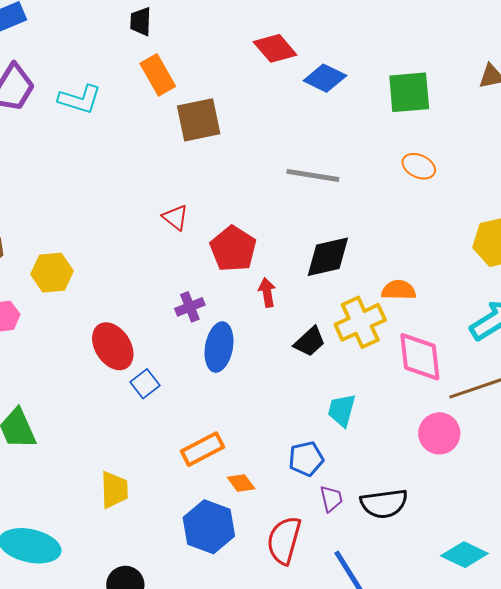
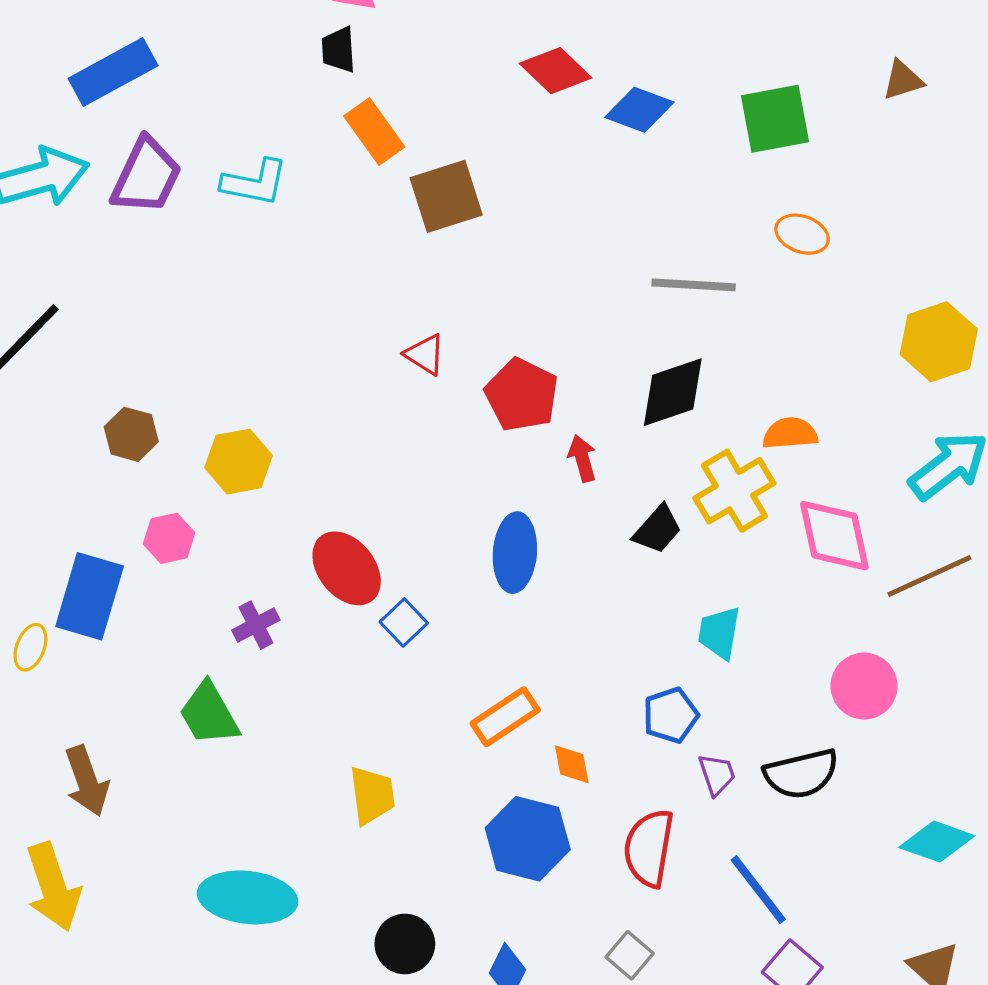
gray line: (313, 175) -> (694, 285), moved
purple cross: (190, 307) -> (256, 625), moved
pink circle: (439, 433) -> (864, 686), moved
orange diamond: (241, 483) -> (572, 764), turned 32

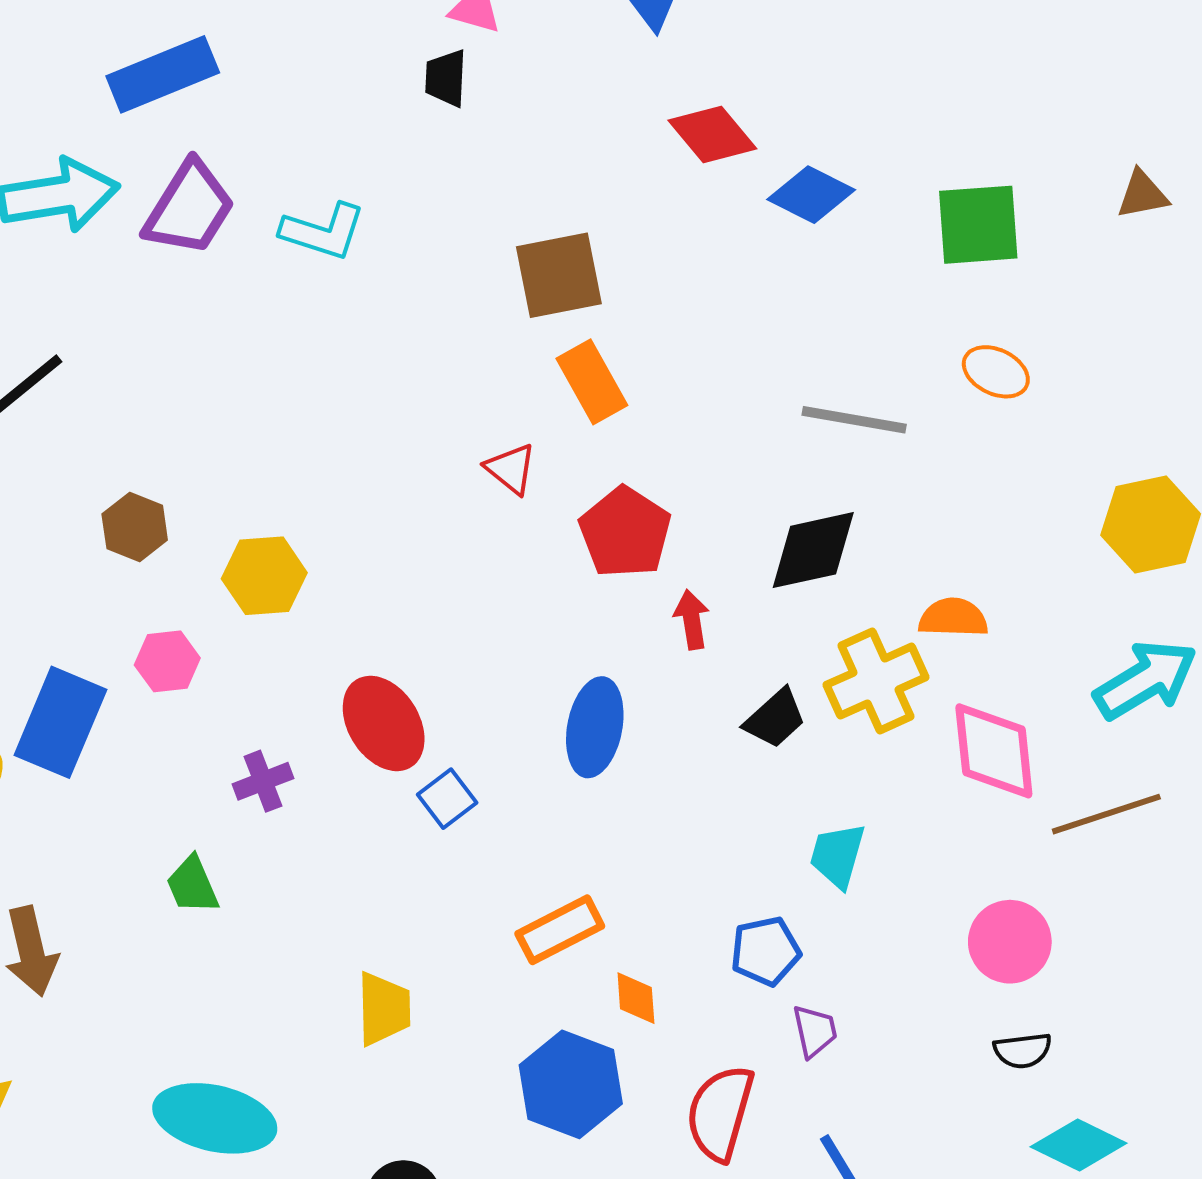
orange rectangle: (374, 131) -> (592, 382), moved
green trapezoid: (209, 714) -> (192, 885), size x0.7
black semicircle: (801, 774) -> (1023, 1051), moved, size x0.6

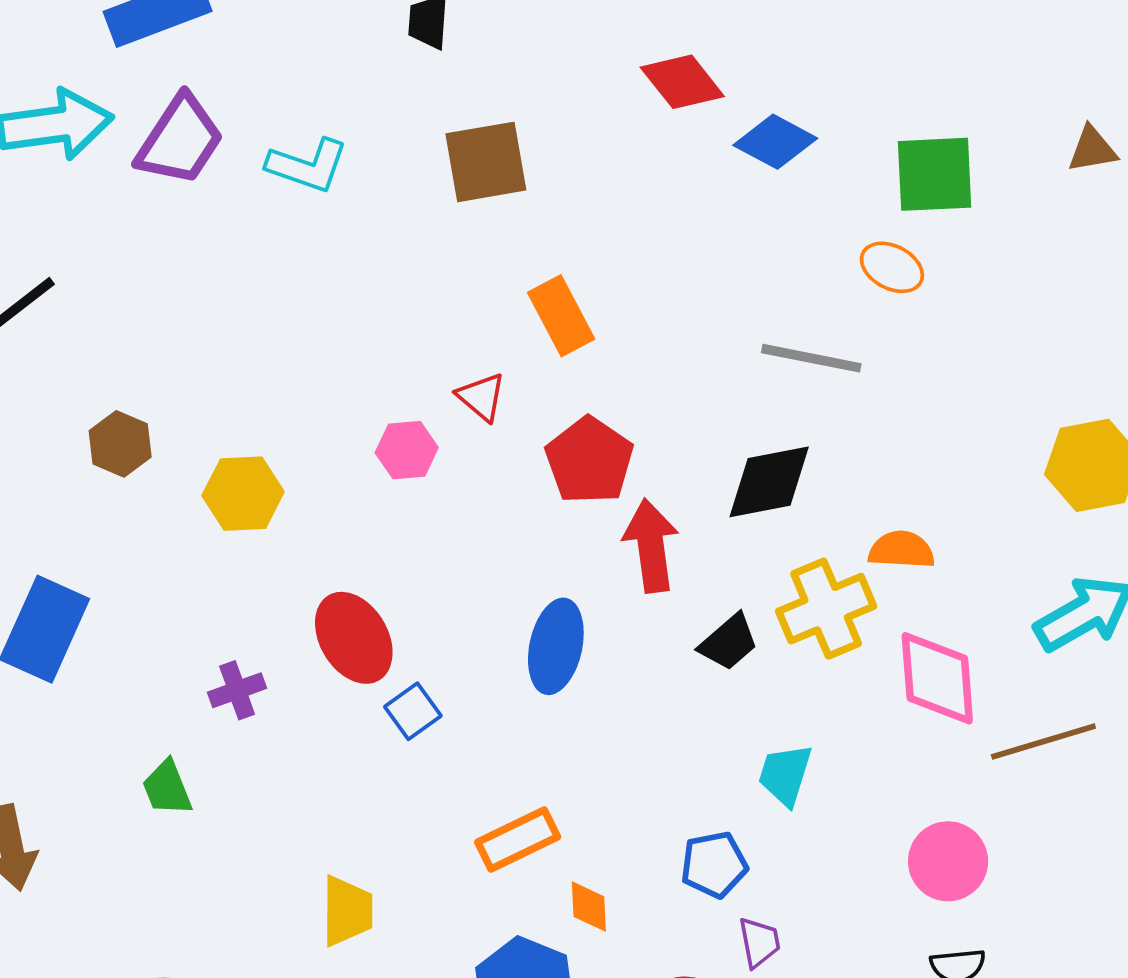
brown square: (559, 275) -> (486, 162), moved
orange ellipse: (996, 372) -> (892, 267), moved
red arrow: (692, 620) -> (651, 546), size x1.6
pink hexagon: (167, 661) -> (407, 450), moved

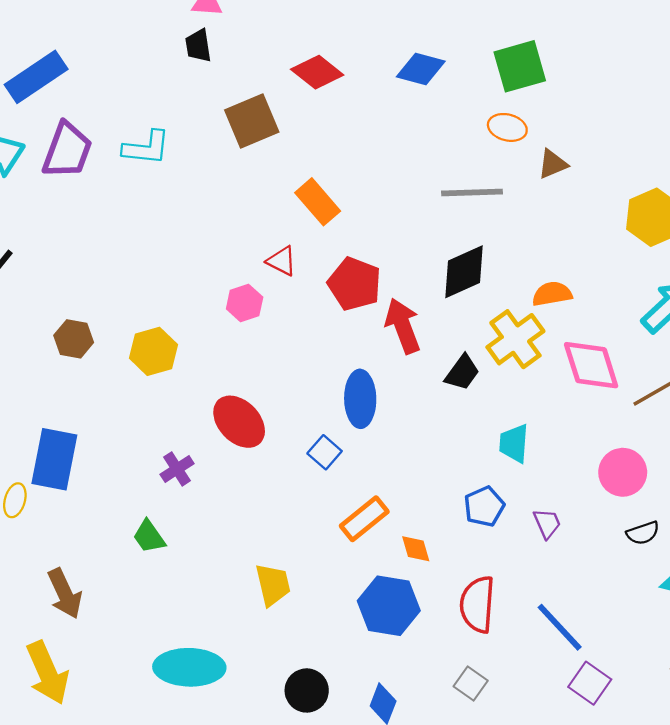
red diamond: (682, 82) -> (317, 72), moved
brown triangle: (1092, 149) -> (553, 164), moved
blue square: (413, 711) -> (325, 452), moved
purple trapezoid: (759, 942) -> (547, 523), moved

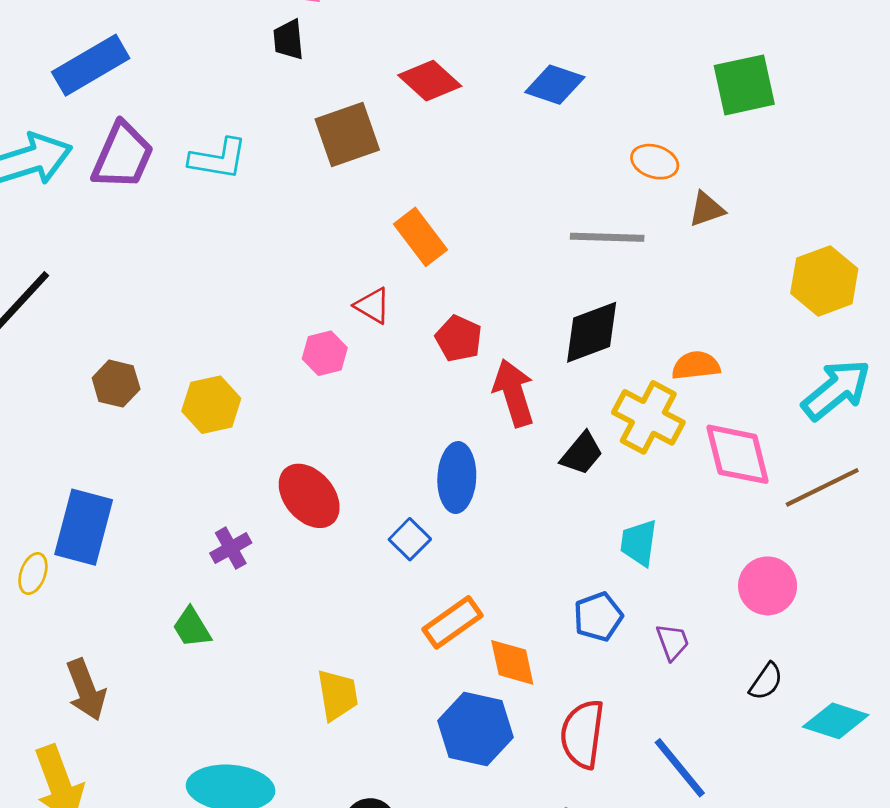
green square: (520, 66) -> (744, 85), moved
red pentagon: (354, 284) -> (459, 339), size x0.7
yellow cross: (515, 339) -> (648, 417), turned -30
black semicircle: (643, 533) -> (766, 681), moved, turned -40
orange diamond: (416, 549) -> (512, 662), size x1.4

